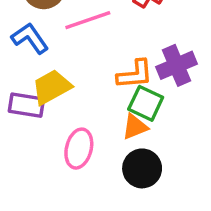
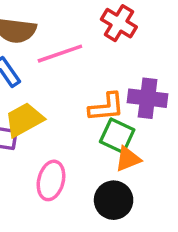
purple cross: (176, 65) -> (148, 98), turned 30
orange triangle: (135, 127) -> (128, 159), moved

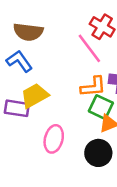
pink line: (60, 54) -> (89, 48), moved, turned 72

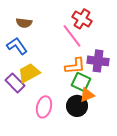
brown semicircle: (28, 32) -> (24, 23), size x0.7
purple rectangle: (17, 108) -> (15, 83), turned 36
black circle: (98, 153) -> (77, 106), moved

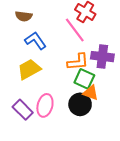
blue L-shape: (17, 46) -> (35, 41), moved
purple rectangle: (15, 83) -> (23, 110), moved
orange triangle: (87, 95) -> (91, 93), turned 42

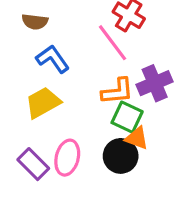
purple cross: (102, 57) -> (155, 83), turned -30

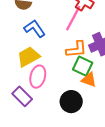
pink line: (113, 43) -> (73, 18), turned 65
black circle: (121, 156) -> (71, 102), moved
pink ellipse: (67, 158) -> (38, 77), moved

